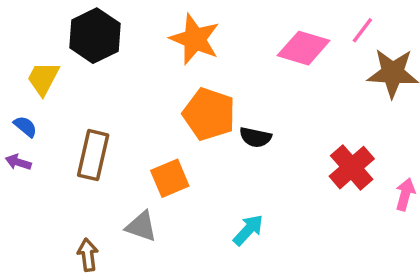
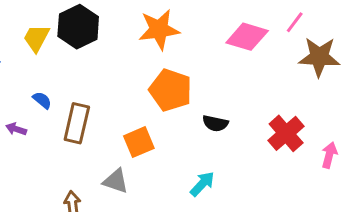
orange star: (195, 39) -> (159, 29), turned -30
yellow trapezoid: (43, 78) -> (36, 38), moved
blue semicircle: (25, 127) -> (42, 100), moved
black semicircle: (255, 137) -> (215, 123), moved

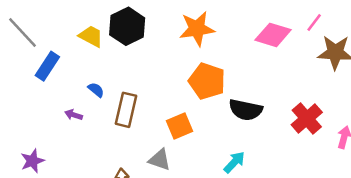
yellow trapezoid: (36, 38) -> (91, 36), turned 90
black semicircle: (215, 123) -> (246, 110), size x1.5

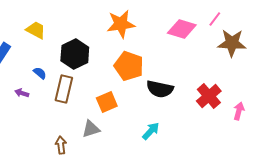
black hexagon: (127, 26) -> (75, 54), moved
gray triangle: (160, 160) -> (91, 129), turned -36

